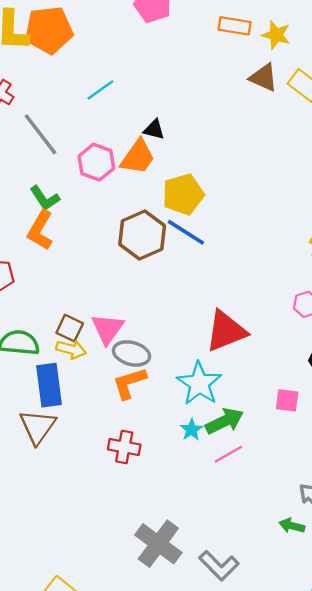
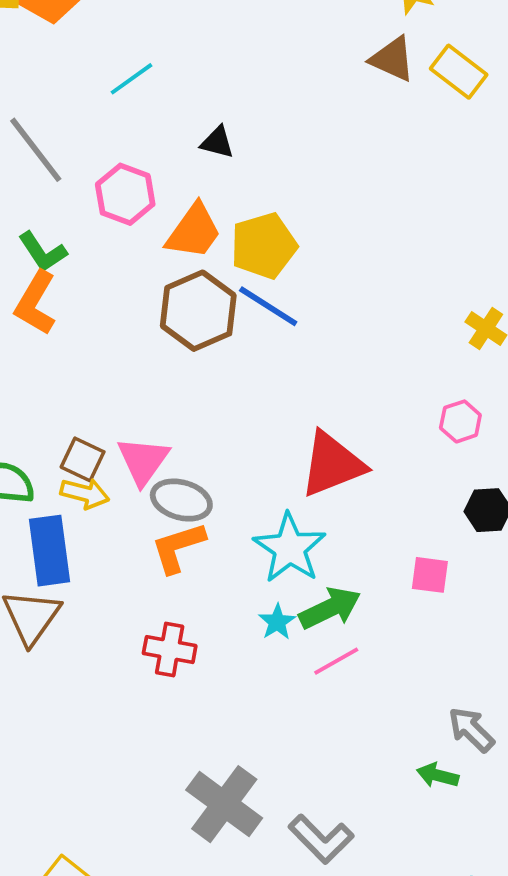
orange trapezoid: (138, 157) -> (194, 231), moved

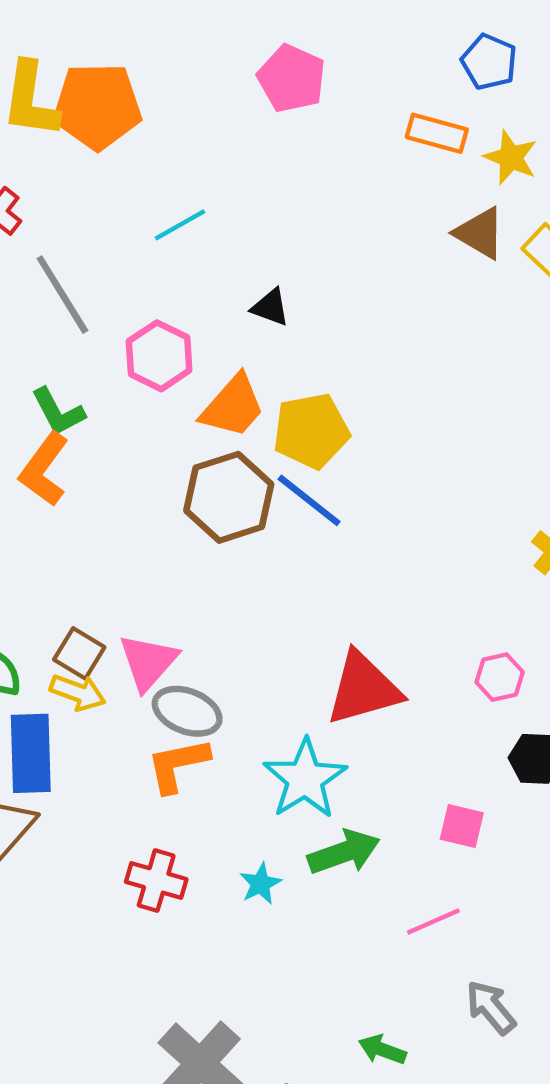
pink hexagon: (460, 421) -> (500, 677), moved
cyan star: (277, 622) -> (260, 884), moved
pink line: (336, 661) -> (433, 921), moved
green arrow: (438, 775) -> (382, 1050), moved

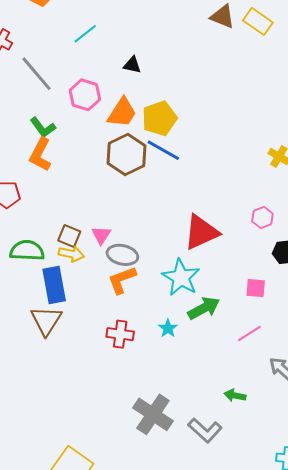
pink triangle: (148, 662) -> (101, 235), size x0.7

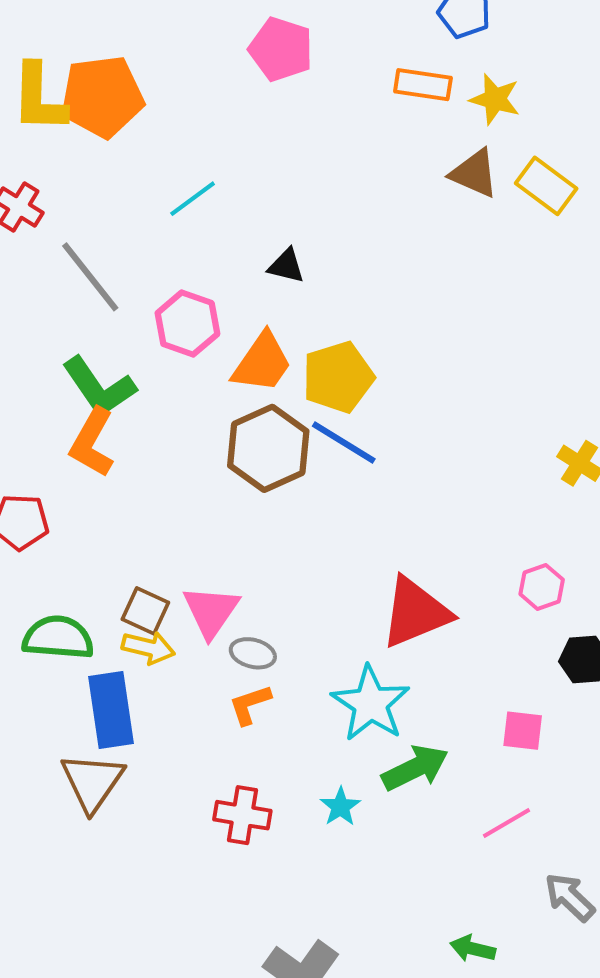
green L-shape: (43, 127) -> (99, 387), size x1.4
pink triangle: (101, 235) -> (211, 611), size x1.4
gray ellipse: (122, 255) -> (253, 653), size x0.7
orange L-shape: (122, 280) -> (250, 705), size x0.7

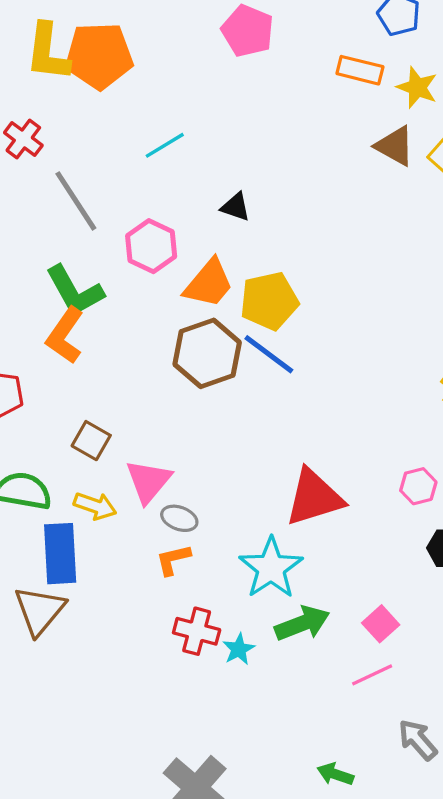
brown square: (145, 611) -> (91, 441), moved
pink square: (523, 731) -> (381, 624), moved, turned 36
red cross: (242, 815) -> (197, 631), moved

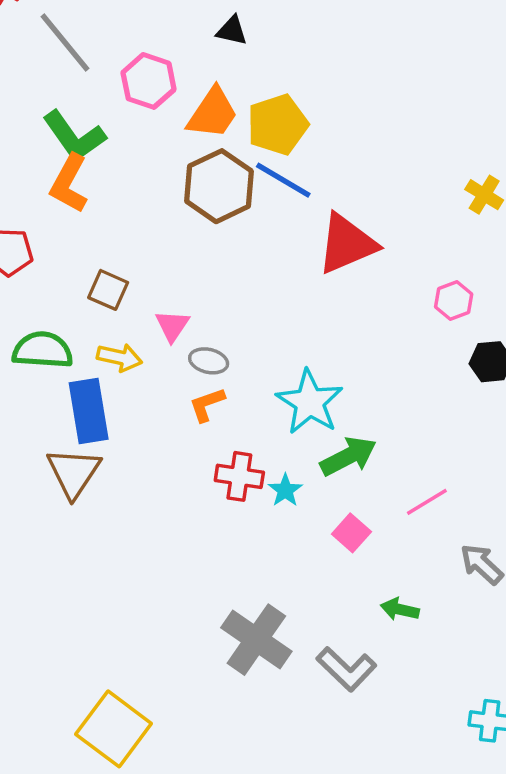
pink triangle: (148, 481) -> (172, 326), size x0.7
red triangle: (314, 497) -> (347, 244), moved
pink square: (381, 624) -> (351, 533), moved

